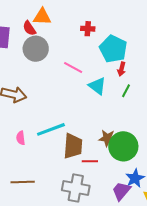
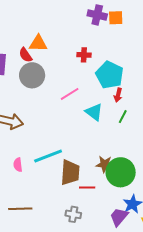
pink line: (73, 68) -> (70, 94), turned -60
gray cross: (76, 188) -> (73, 214), size x0.6

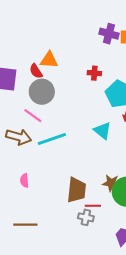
pink line: (70, 94) -> (33, 116), moved, turned 66
cyan line: (48, 156) -> (52, 139), moved
gray cross: (73, 214) -> (86, 217), moved

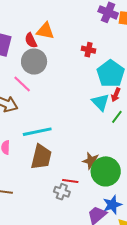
cyan triangle: (102, 131) -> (100, 102), moved
cyan line: (52, 139) -> (37, 132), moved
brown trapezoid: (76, 190) -> (41, 157), moved

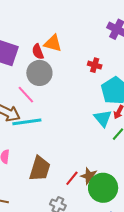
cyan line: (37, 132) -> (27, 122), moved
red line: (70, 181) -> (72, 178), moved, turned -63

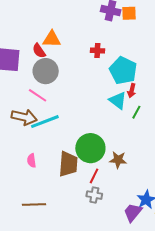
red line: (72, 178) -> (94, 176), moved
green circle: (103, 188) -> (90, 148), moved

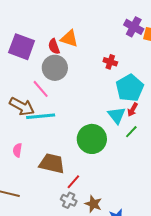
green circle: (90, 148) -> (92, 139), moved
brown star: (118, 160) -> (93, 204), moved
brown trapezoid: (68, 164) -> (52, 163), turned -96

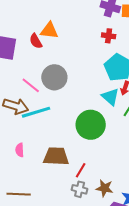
red cross: (110, 62) -> (109, 36), moved
gray circle: (55, 68) -> (54, 77), moved

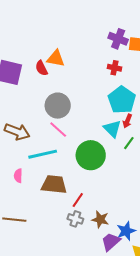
pink line: (31, 85) -> (58, 130), moved
cyan line: (36, 112) -> (43, 154), moved

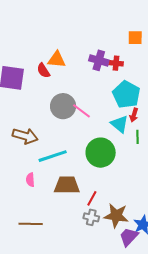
purple cross: (118, 39) -> (99, 60), moved
pink line: (58, 130) -> (81, 111), moved
green line: (129, 143) -> (137, 137), turned -32
brown star: (100, 219) -> (116, 216), size x1.4

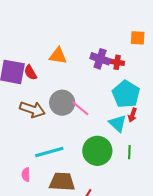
red semicircle: (43, 71) -> (30, 72), moved
brown arrow: (25, 136) -> (32, 109), moved
green line: (137, 137) -> (129, 152), moved

